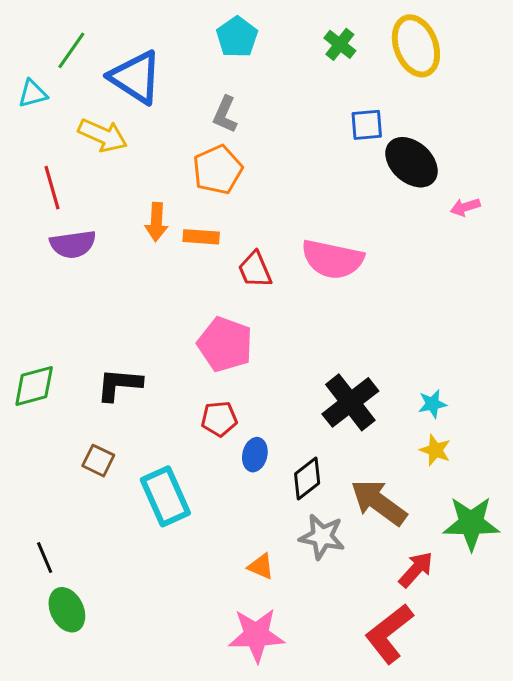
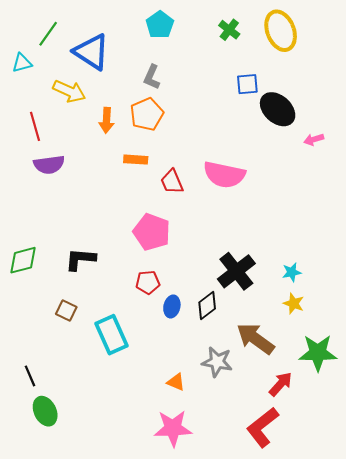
orange arrow: (156, 222) -> (106, 120), moved
black diamond: (307, 478) -> (207, 305), moved

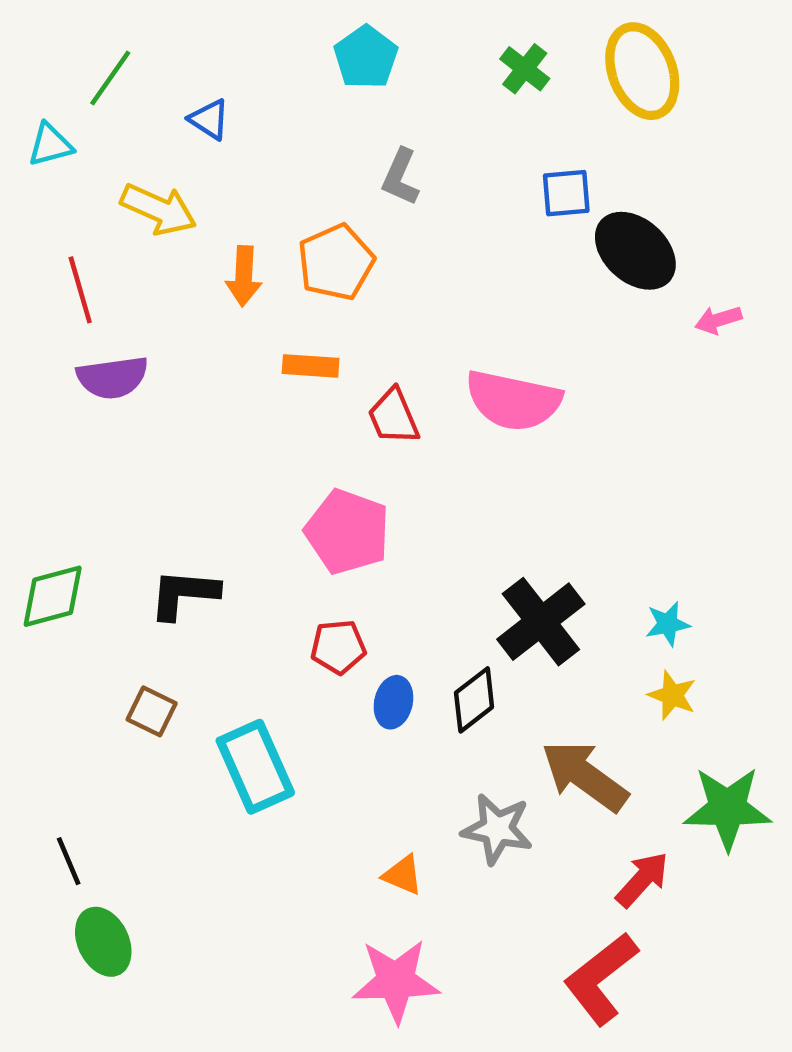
blue triangle: (91, 52) -> (209, 119), size x0.5
gray L-shape: (152, 77) -> (400, 177), moved

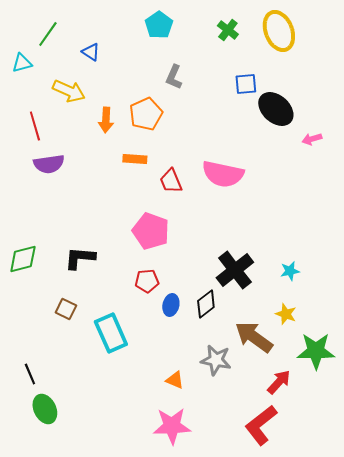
yellow star: (672, 695) -> (286, 314), moved

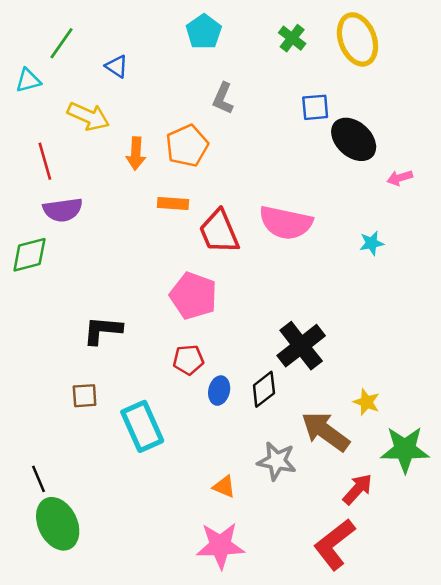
red trapezoid: (171, 181) -> (219, 232), size x1.4
green diamond: (23, 259) -> (29, 255), moved
cyan star: (290, 271) -> (372, 243), moved
brown square: (66, 309) -> (85, 396), turned -30
green ellipse: (45, 409) -> (58, 524), size x1.4

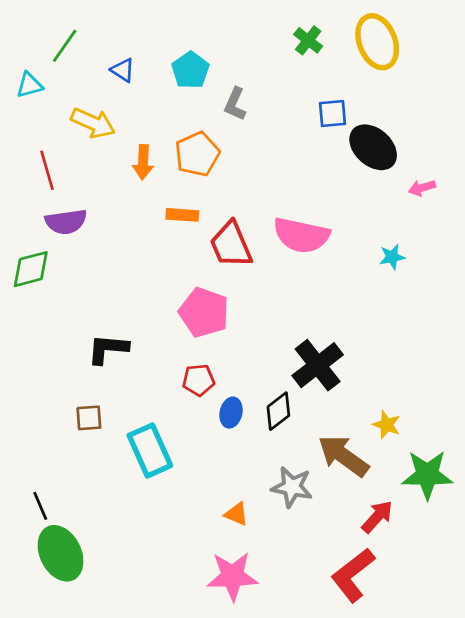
cyan pentagon: (204, 32) -> (190, 70), moved

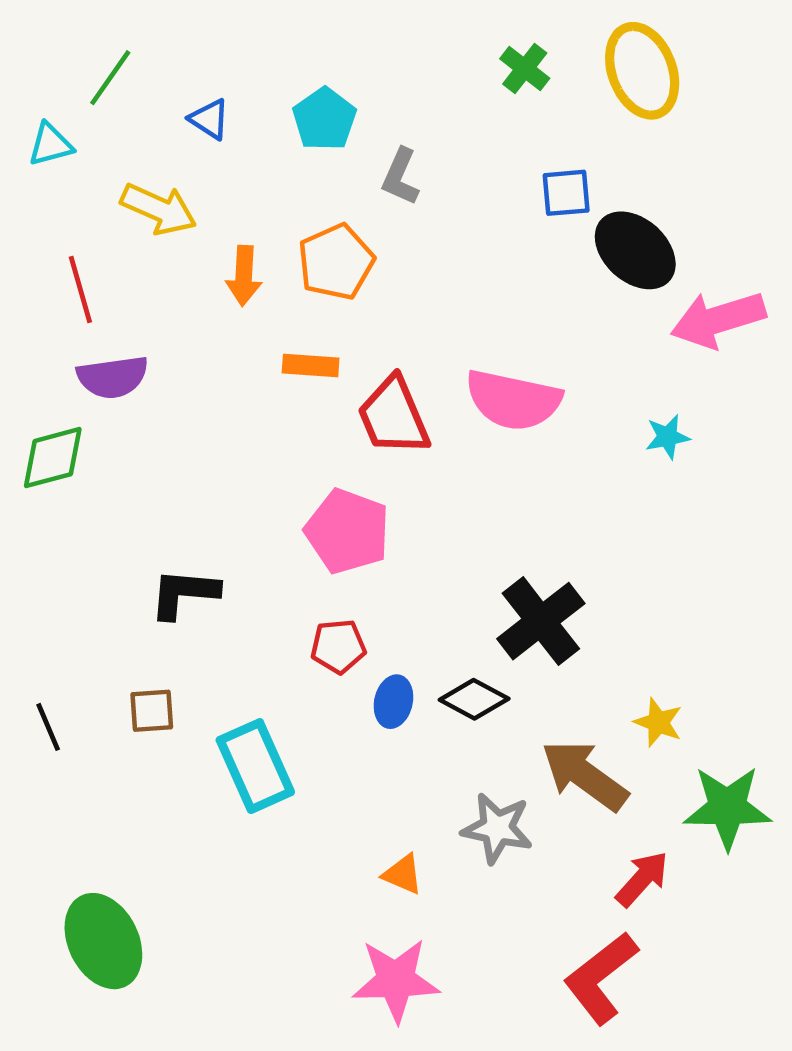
pink arrow: (422, 188) -> (718, 319), size x2.0
black diamond: (278, 411) -> (474, 699), turned 66
black line: (40, 506) -> (48, 727), moved

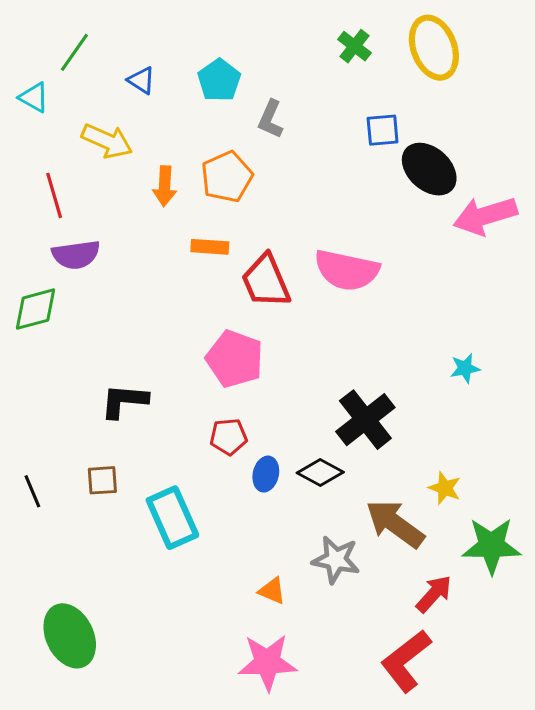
cyan triangle: (50, 144) -> (34, 97), turned 44
cyan star: (667, 437) -> (465, 368), moved

